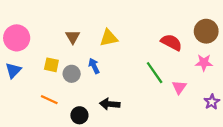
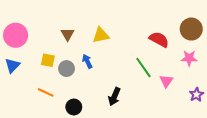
black arrow: (110, 104) -> (114, 97), moved, turned -72

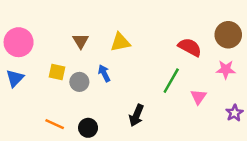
green line: (143, 68) -> (171, 81), turned 65
orange line: (46, 92) -> (55, 124), moved

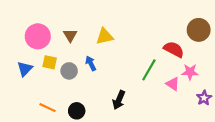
pink circle: (19, 42) -> (38, 36), moved
red semicircle: (190, 47) -> (174, 49), moved
pink star: (226, 69) -> (190, 72), moved
blue triangle: (15, 78) -> (25, 69), moved
pink triangle: (198, 97) -> (173, 84), turned -32

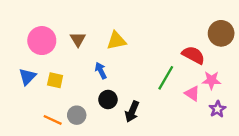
yellow square: (50, 62) -> (55, 80), moved
gray circle: (69, 71) -> (77, 115), moved
purple star: (204, 98) -> (217, 109), moved
black circle: (77, 111) -> (108, 100), moved

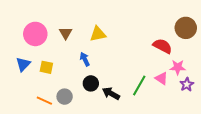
green line: (166, 78) -> (139, 85), moved
purple star: (217, 109) -> (187, 84), moved
black arrow: (132, 112) -> (111, 94), turned 96

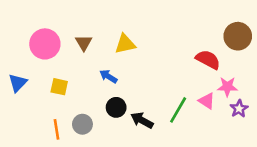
blue arrow: (85, 59) -> (108, 76), turned -32
blue triangle: (23, 64) -> (18, 83), moved
orange line: (44, 101) -> (57, 129), turned 56

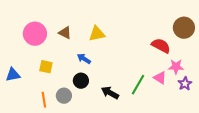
brown triangle: (84, 43) -> (65, 33), turned -32
blue triangle: (18, 83) -> (13, 75), moved, turned 35
black circle: (116, 107) -> (81, 81), moved

